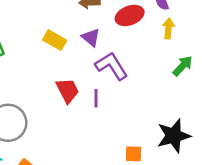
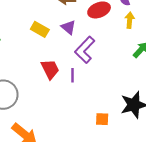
purple L-shape: (112, 66) -> (85, 50), turned -104

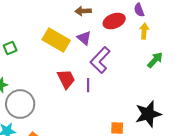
yellow rectangle: (40, 29) -> (56, 40), size x1.5

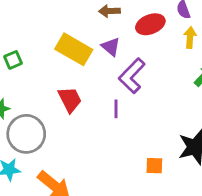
red trapezoid: (66, 79) -> (70, 100), moved

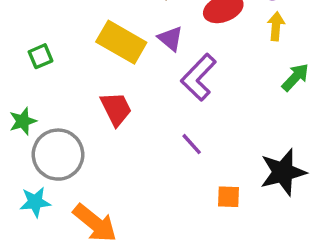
purple line: (116, 109) -> (192, 144), moved, turned -42

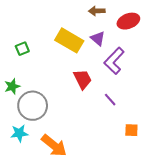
red trapezoid: (116, 109) -> (83, 79), moved

